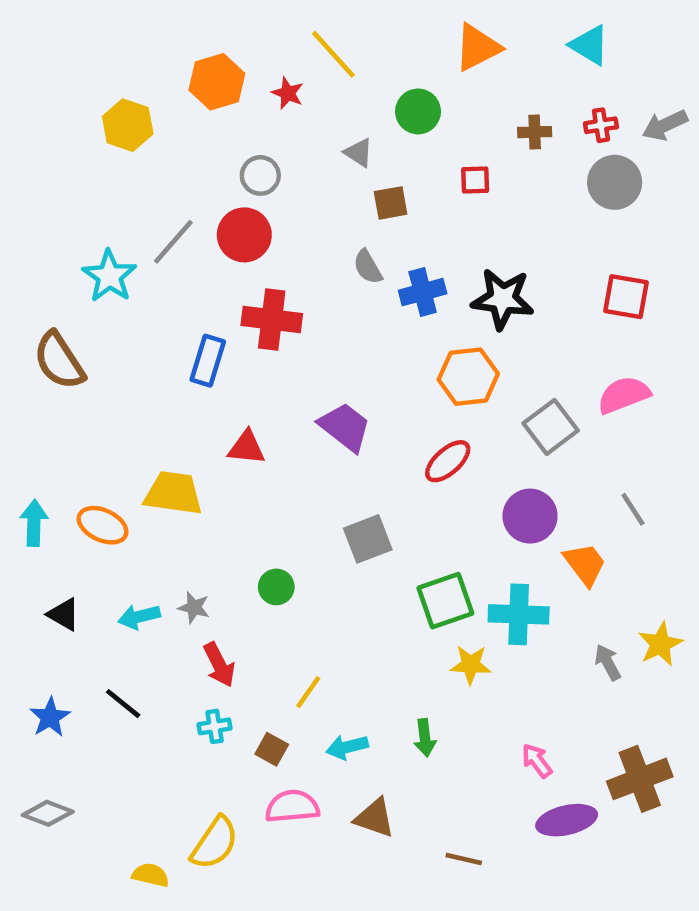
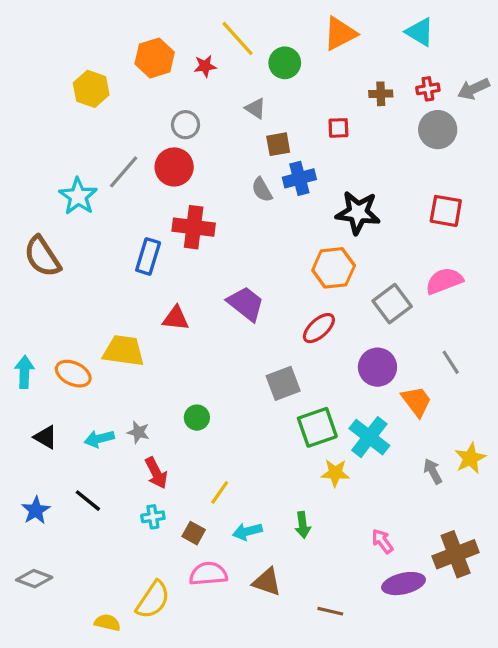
red star: (288, 93) -> (205, 66), turned -30
green circle: (418, 111) -> (285, 63), moved
blue cross: (423, 292) -> (299, 178), moved
gray square: (368, 539) -> (283, 383), moved
cyan cross: (519, 614) -> (369, 437), turned 36

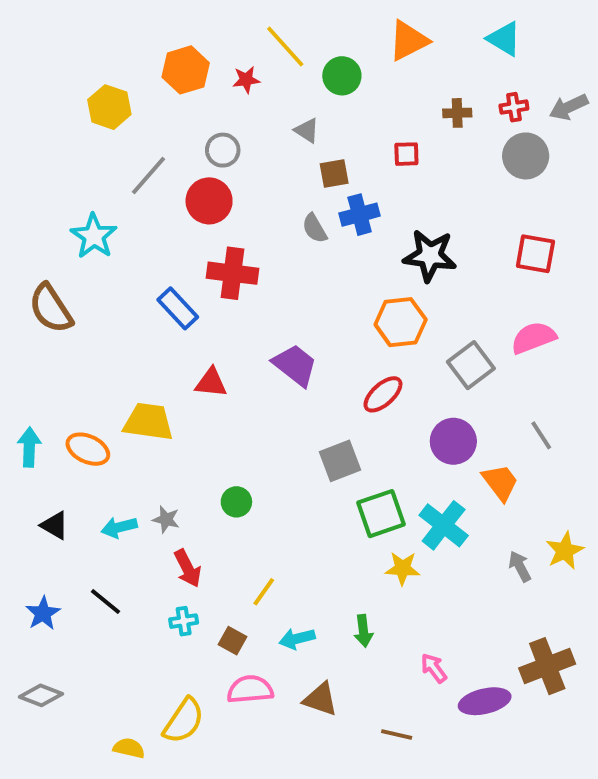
gray line: (124, 172) -> (148, 176), moved
blue rectangle: (148, 256) -> (178, 308), turned -60
pink arrow: (382, 541) -> (434, 668), moved

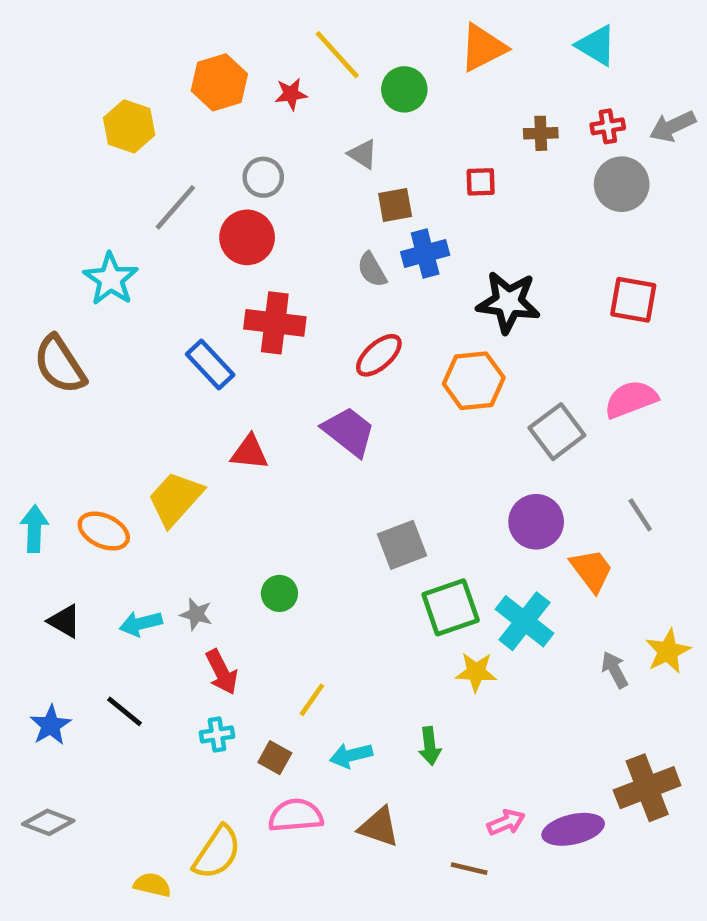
red ellipse: (383, 394) -> (379, 355), moved
yellow trapezoid: (148, 422) -> (175, 499), turned -56
pink arrow: (434, 668) -> (506, 822), moved, turned 104

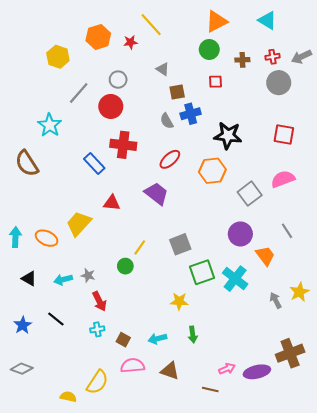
green circle: (404, 89) -> (209, 49), moved
yellow star: (476, 672) -> (179, 301), moved
yellow line: (312, 700) -> (140, 247), moved

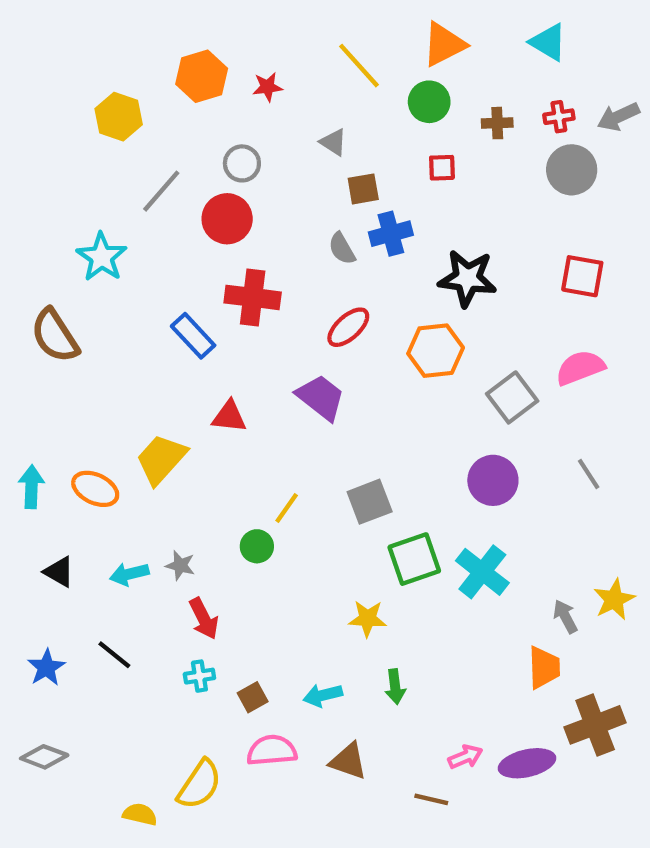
yellow line: (151, 25) -> (359, 66), moved
orange trapezoid: (265, 256) -> (544, 668), moved, turned 35
brown square: (123, 340) -> (253, 697), turned 32

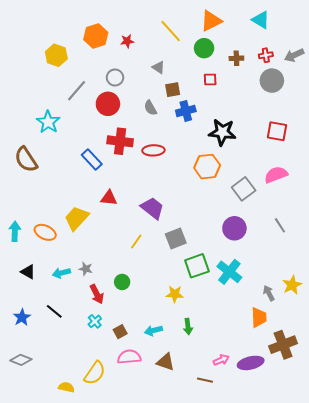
gray semicircle: (342, 249) -> (150, 108), moved
red ellipse: (348, 327) -> (153, 150), moved, turned 40
purple trapezoid: (321, 397) -> (152, 208), moved
green circle: (257, 546) -> (122, 282), moved
cyan cross: (199, 676) -> (95, 321), turned -32

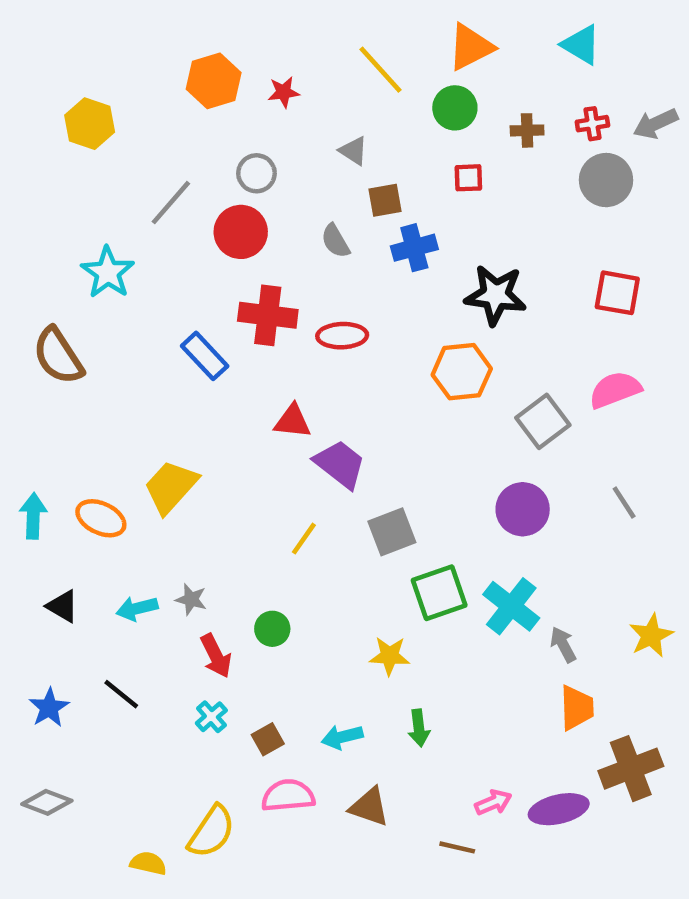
yellow hexagon: (56, 55) -> (90, 124), moved
red triangle: (109, 198) -> (293, 421), moved
gray arrow: (269, 293) -> (563, 645), moved

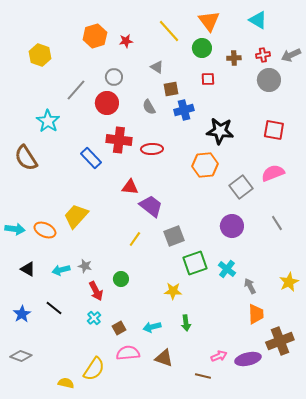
orange triangle: (471, 47) -> (209, 21), turned -40
cyan arrow: (33, 516) -> (15, 229), turned 96
cyan cross: (511, 606) -> (227, 269), size x0.7

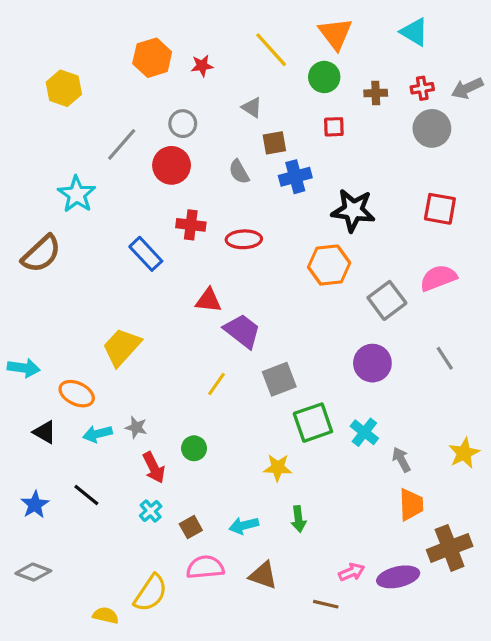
red cross: (119, 140) -> (191, 225), size x0.7
brown semicircle: (26, 158) -> (41, 254), turned -100
orange ellipse: (45, 230) -> (77, 394), moved

